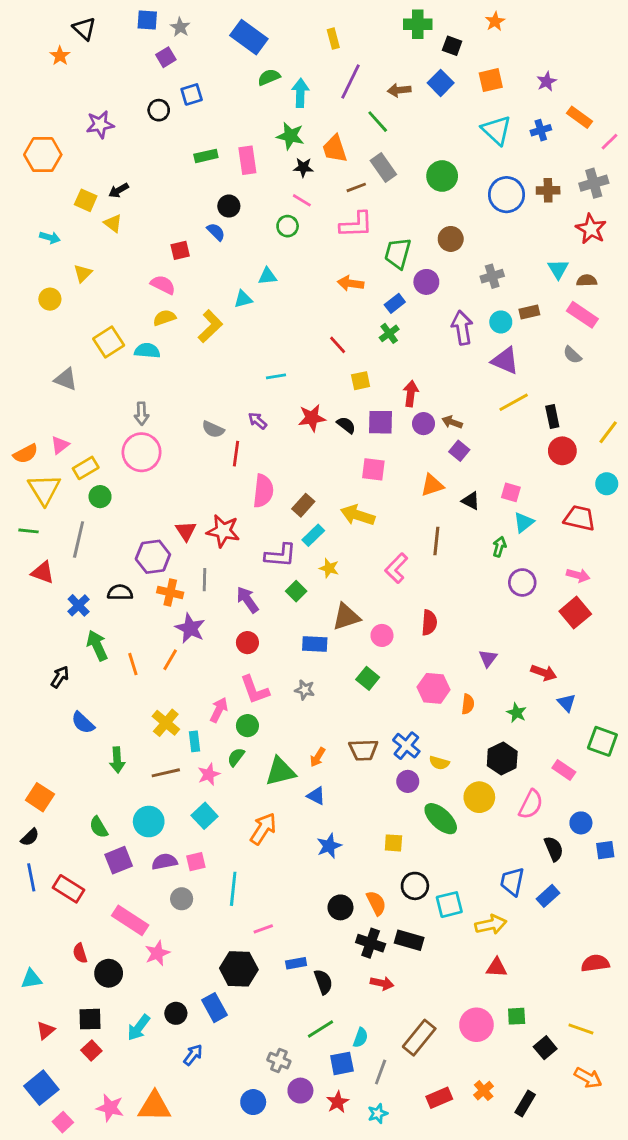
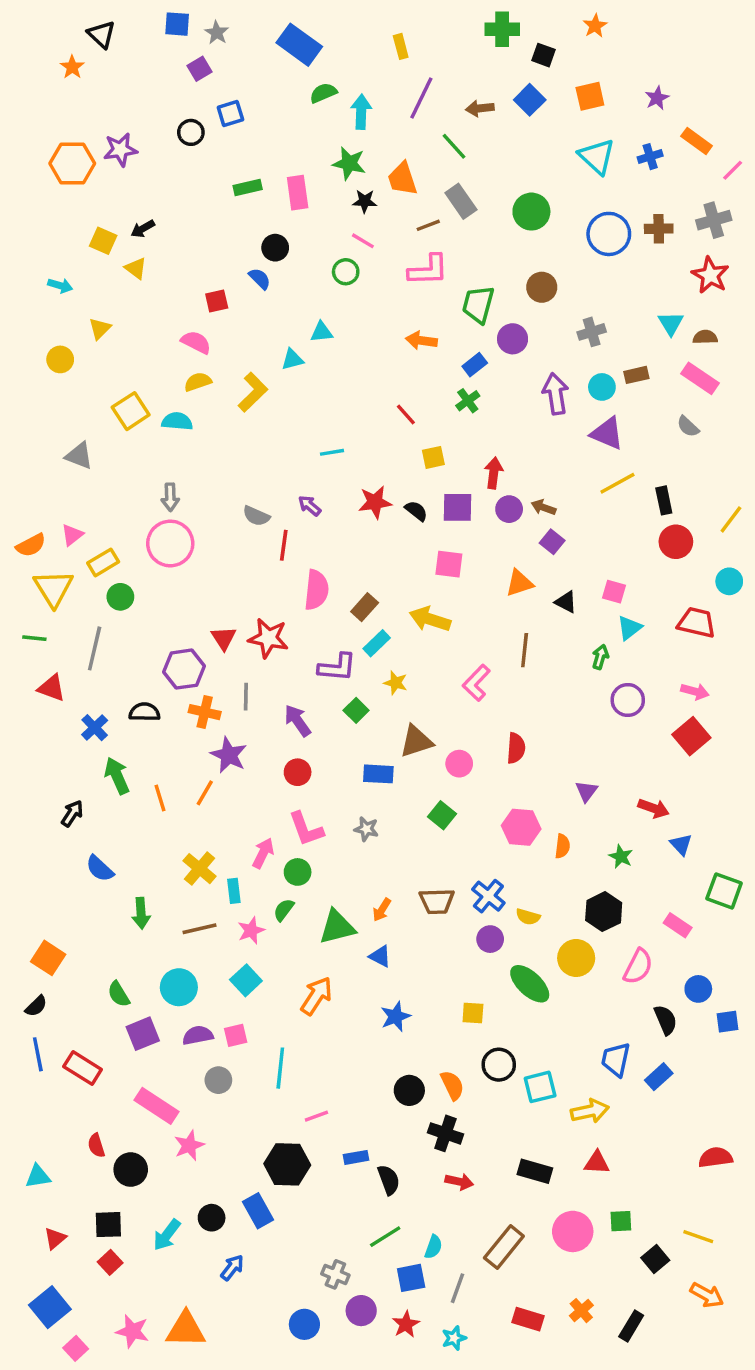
orange hexagon: (43, 155) -> (72, 163), moved
black rectangle: (409, 940) -> (535, 1171), moved
red rectangle: (439, 1098) -> (528, 1319), turned 40

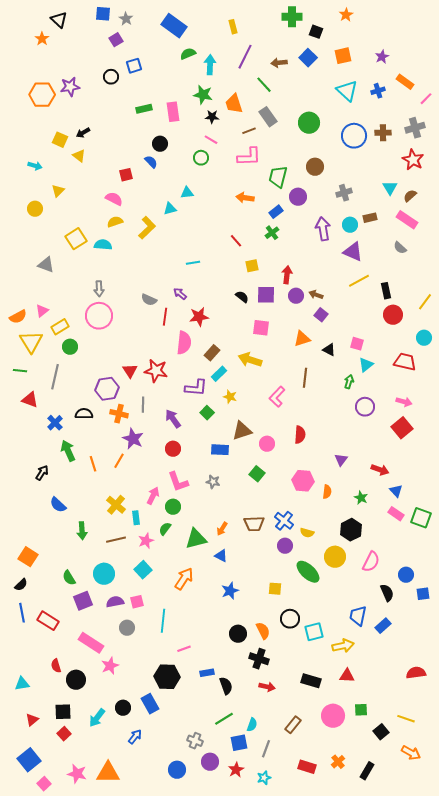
brown semicircle: (705, 337) -> (410, 196), turned -40
red star: (375, 502) -> (199, 317), moved
pink rectangle: (678, 925) -> (396, 514), moved
brown rectangle: (504, 1247) -> (293, 725), size x0.7

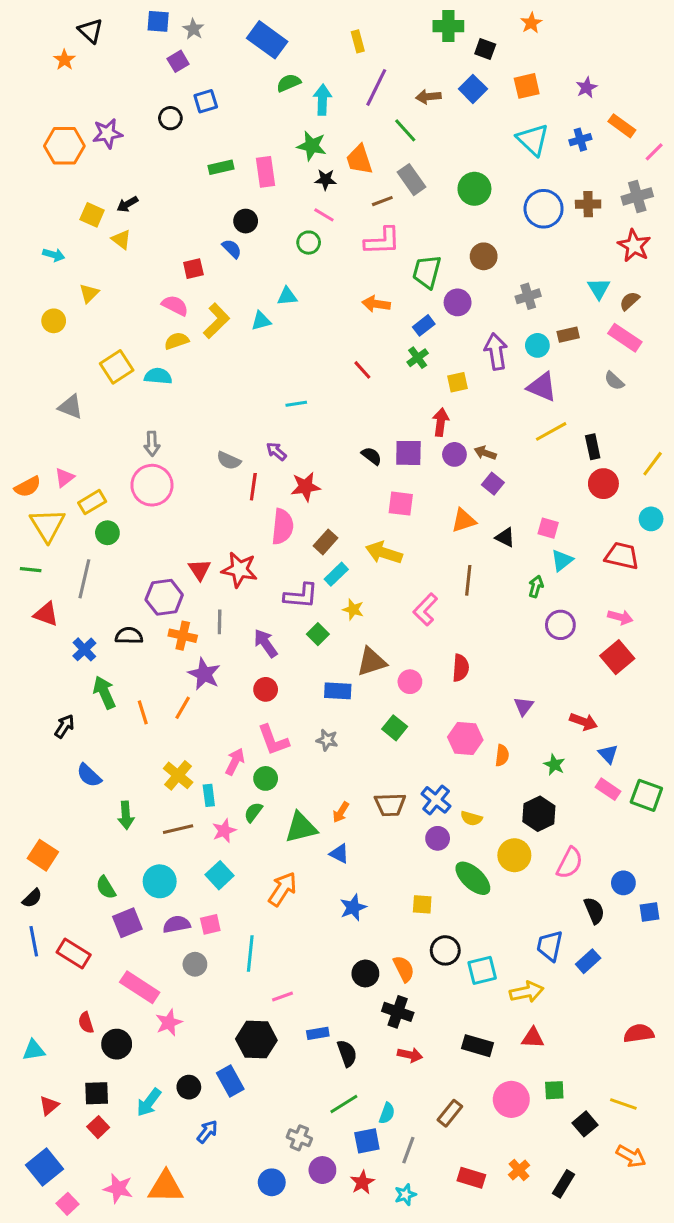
yellow L-shape: (147, 228) -> (216, 321), moved
yellow square: (252, 266) -> (458, 382), moved

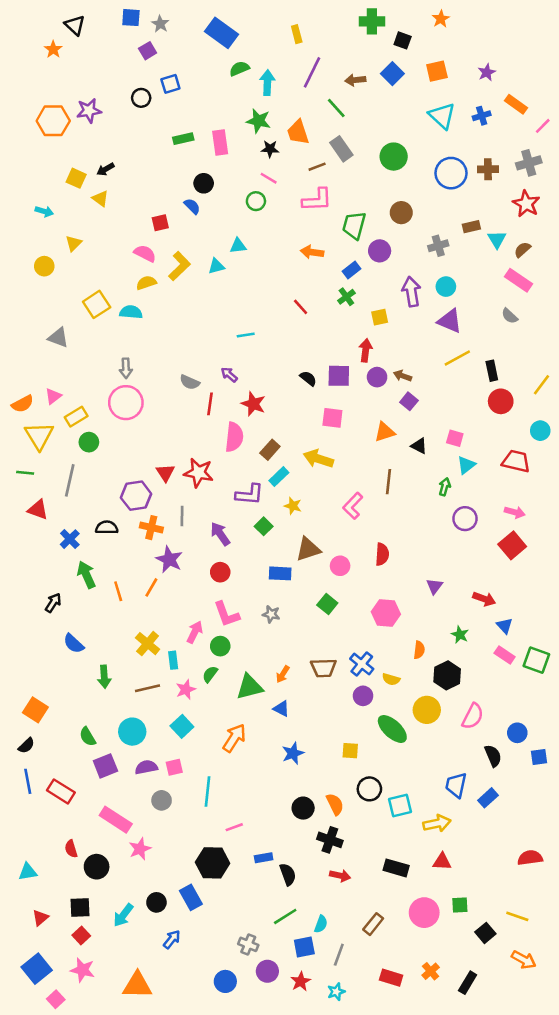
brown rectangle: (568, 335) -> (471, 227), moved
red star: (306, 487) -> (253, 404), turned 30
orange semicircle: (502, 755) -> (419, 650), moved
pink star: (118, 1188) -> (83, 970), moved

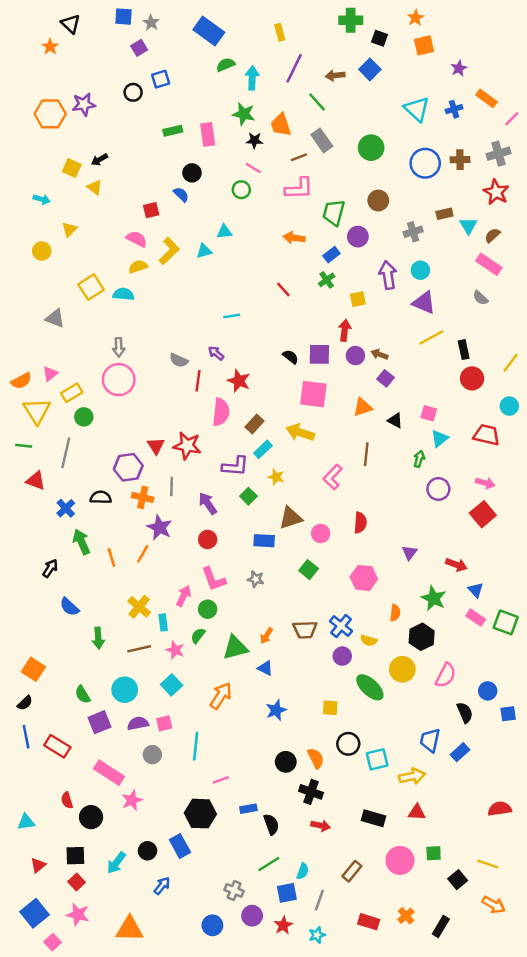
orange square: (437, 71) -> (424, 45), moved
pink square: (332, 418) -> (313, 394), size x1.4
green star: (460, 635) -> (434, 598), size x1.5
pink star: (186, 689) -> (175, 650), turned -30

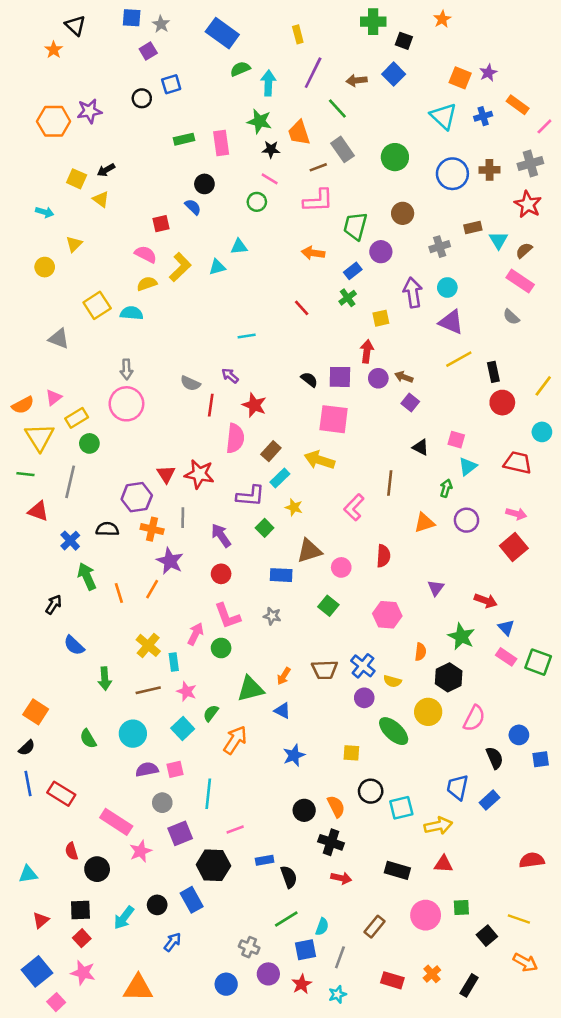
orange square: (424, 45) -> (460, 78), moved, turned 35
orange triangle: (363, 407) -> (424, 523), moved
green semicircle: (198, 636) -> (211, 713), moved
purple square: (99, 722) -> (180, 833), moved

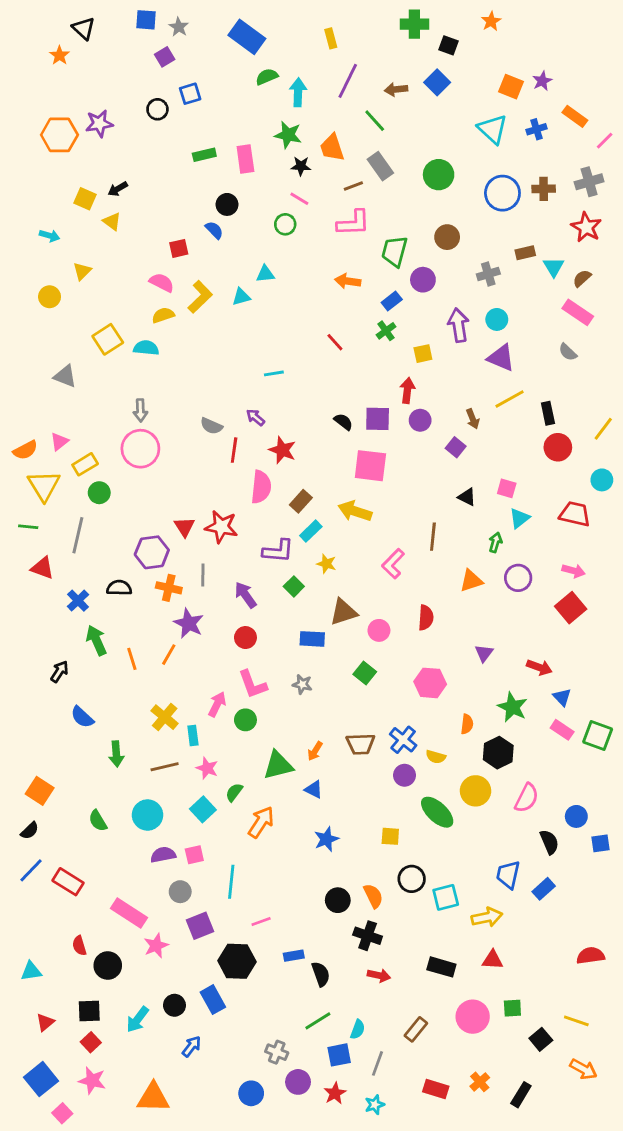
brown arrow: (404, 377) -> (473, 419), moved, turned -132
blue line: (28, 783) -> (31, 870), turned 55

